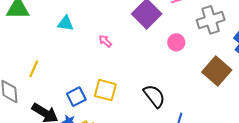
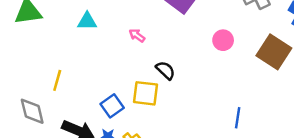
pink circle: (176, 42) -> (223, 40), moved
black semicircle: (154, 96) -> (165, 70), moved, size x0.7

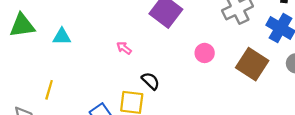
cyan triangle: (87, 21) -> (62, 36), moved

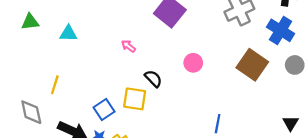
green triangle: (22, 25) -> (30, 22), size x0.7
pink circle: (205, 53) -> (193, 63), moved

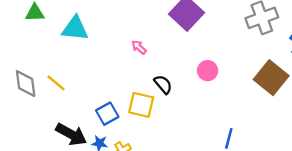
cyan triangle: (68, 33) -> (75, 28), size x1.4
yellow line: (55, 85) -> (56, 83), turned -72
gray diamond: (31, 112) -> (26, 84), moved

